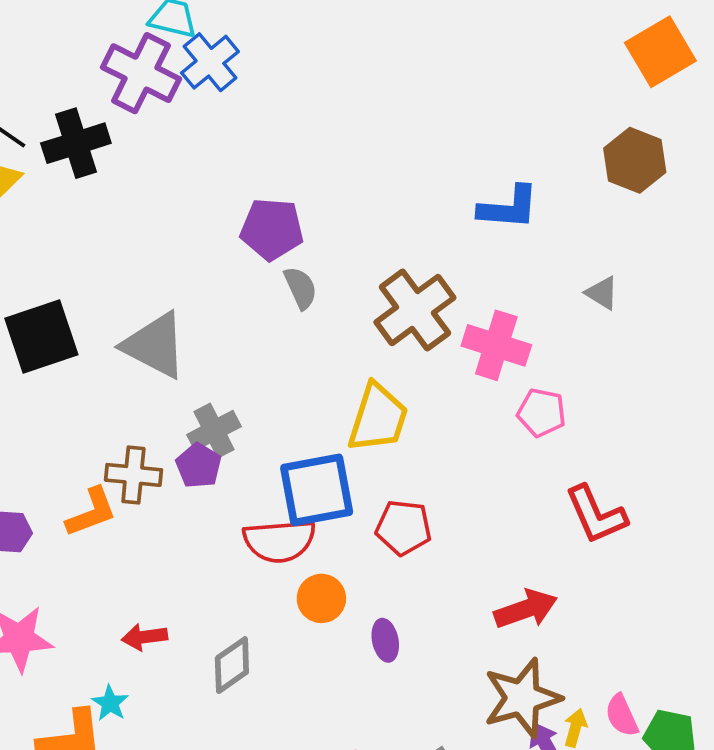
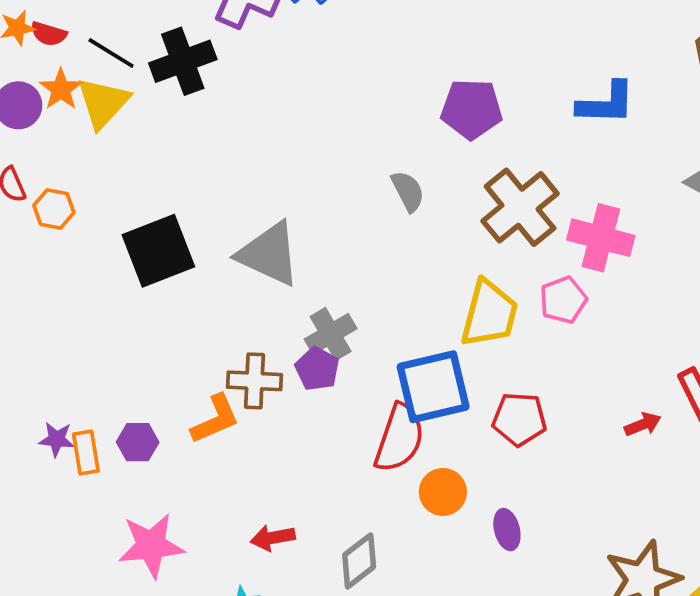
purple pentagon: (272, 229) -> (472, 109), moved
pink pentagon: (542, 413) -> (563, 300), moved, turned -30
red semicircle: (279, 541) -> (399, 438), turned -64
red arrow: (526, 609) -> (643, 424), moved, size x0.6

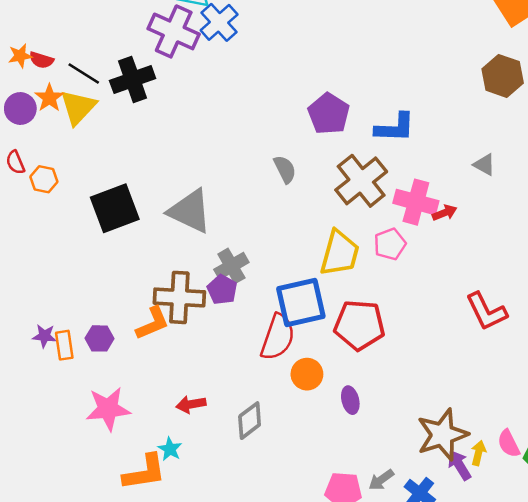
blue L-shape: (606, 103) -> (395, 128), moved
purple pentagon: (472, 109) -> (329, 114), turned 30
brown cross: (254, 381) -> (179, 297), size x1.4
red pentagon: (519, 419) -> (359, 325), size x1.4
red arrow: (643, 424) -> (445, 213), moved

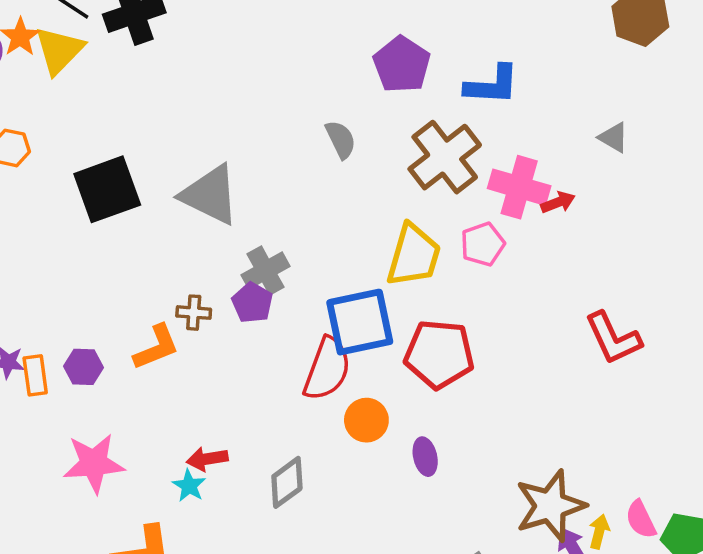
brown cross: (179, 297) -> (194, 313), size x0.5
cyan star: (170, 449) -> (189, 486), moved

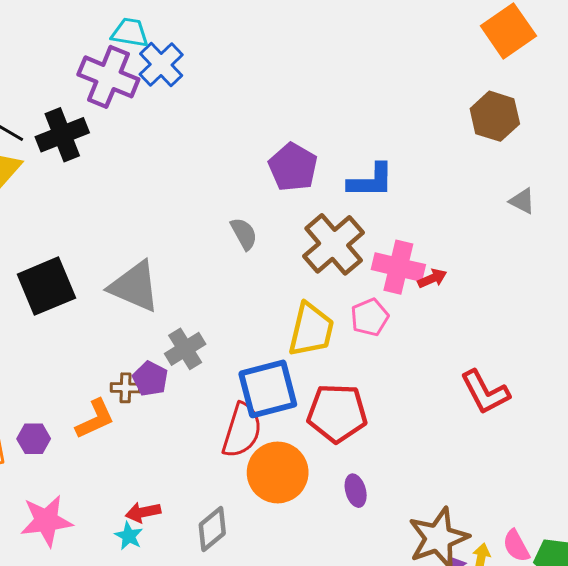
gray triangle: (614, 137) -> (522, 201), moved
purple pentagon: (252, 303) -> (150, 379), moved
orange circle: (366, 420) -> (278, 472), size x1.6
purple ellipse: (425, 457) -> (356, 491), moved

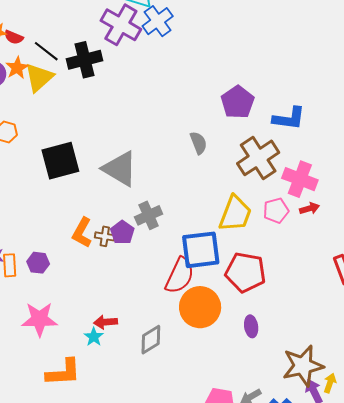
red arrow: (432, 278) -> (309, 208), moved
orange L-shape: (95, 419) -> (82, 233), moved, turned 136

